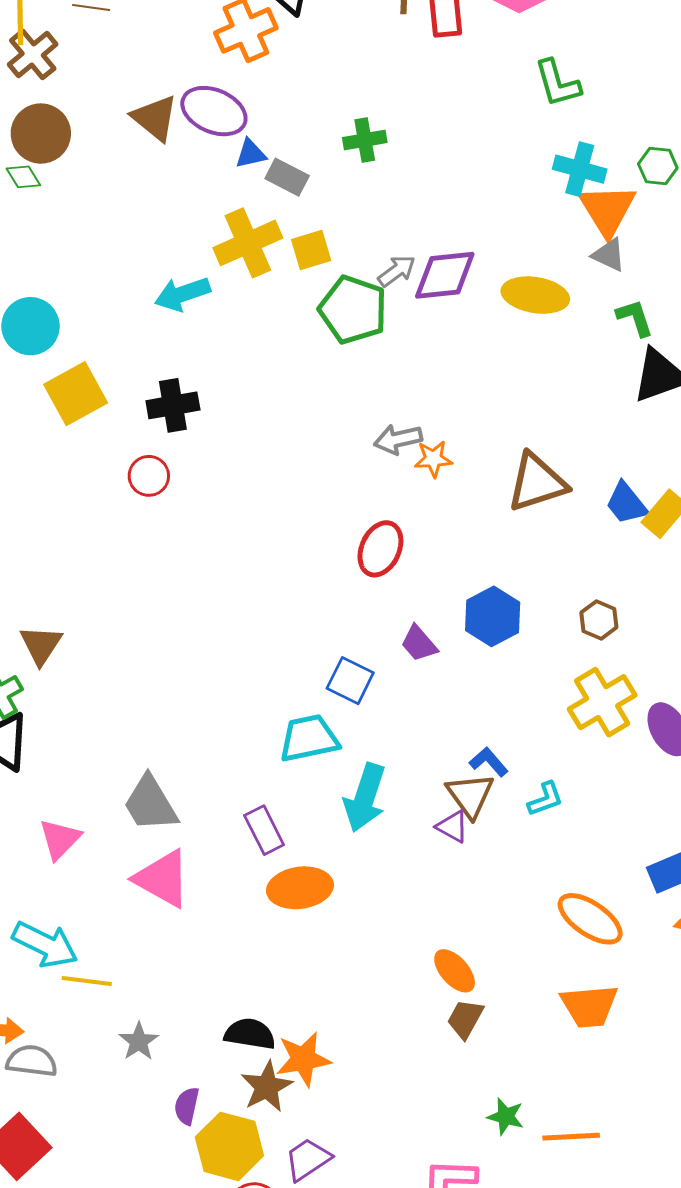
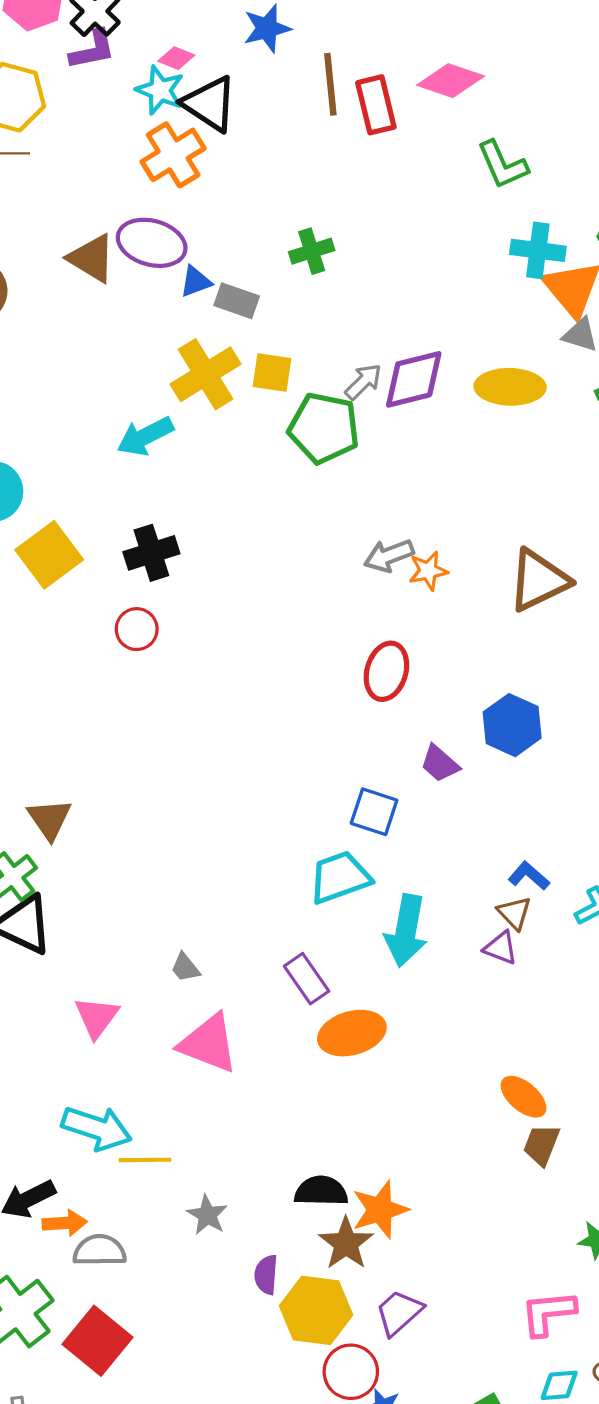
yellow square: (311, 250) -> (272, 372), turned 33
brown triangle: (470, 795) -> (514, 913), size x0.7
gray trapezoid: (150, 804) -> (185, 968), size x0.5

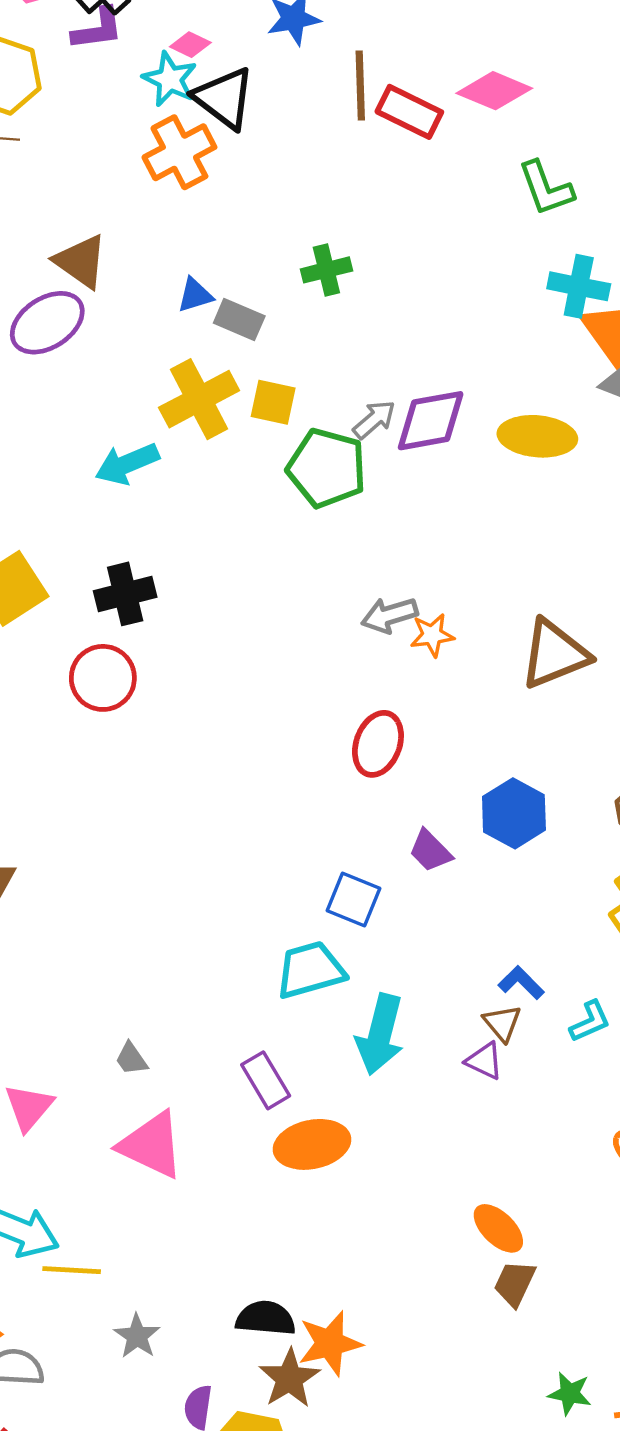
red rectangle: (376, 105) -> (409, 112), turned -54
purple ellipse: (152, 243) -> (47, 323), moved, turned -52
red circle: (137, 629) -> (103, 678), size x1.4

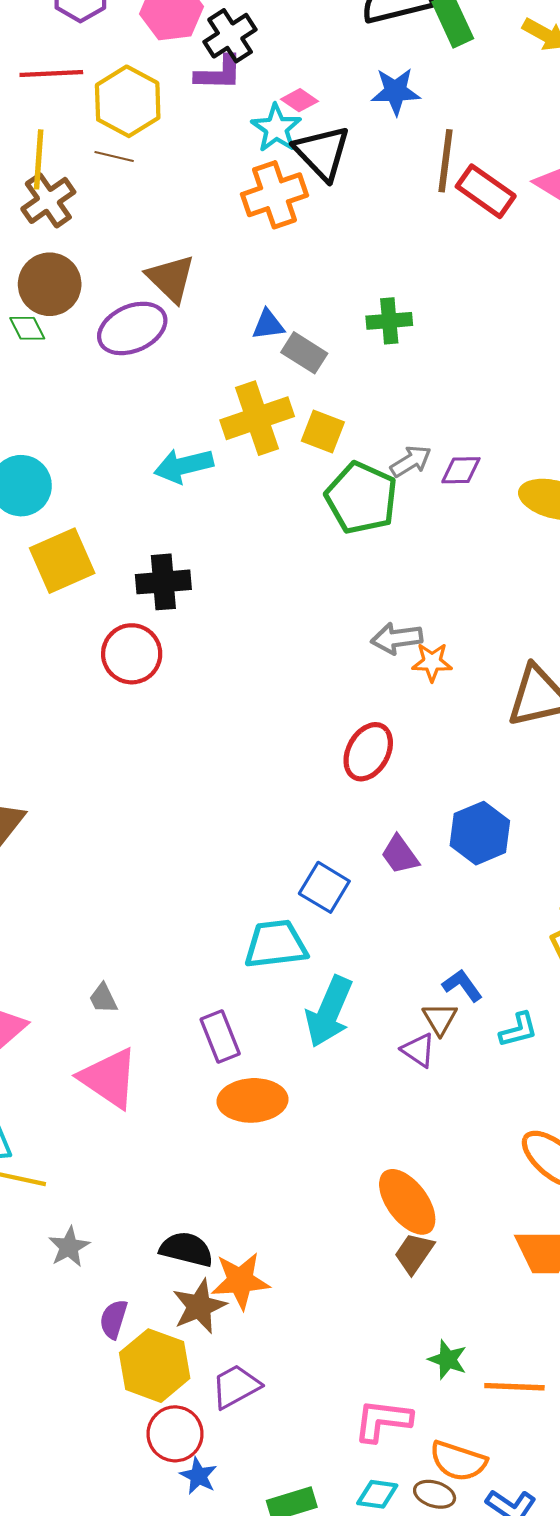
purple diamond: (431, 421) -> (461, 470), size x0.6
orange ellipse: (498, 1228) -> (407, 1202), size x1.4

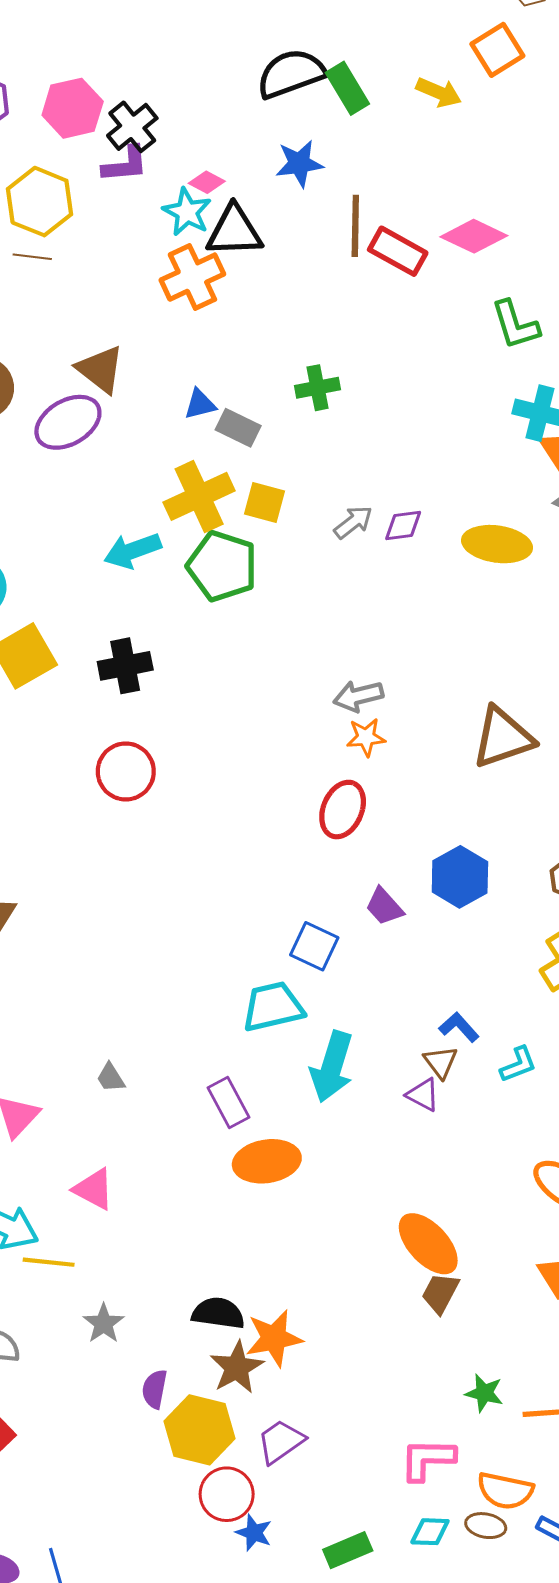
black triangle: (322, 153) -> (234, 231), turned -42
green pentagon: (361, 498) -> (222, 566), moved
red circle: (132, 654) -> (126, 771), moved
orange star: (432, 662) -> (366, 737), moved
pink triangle: (109, 1078) -> (94, 1189), moved, size x0.7

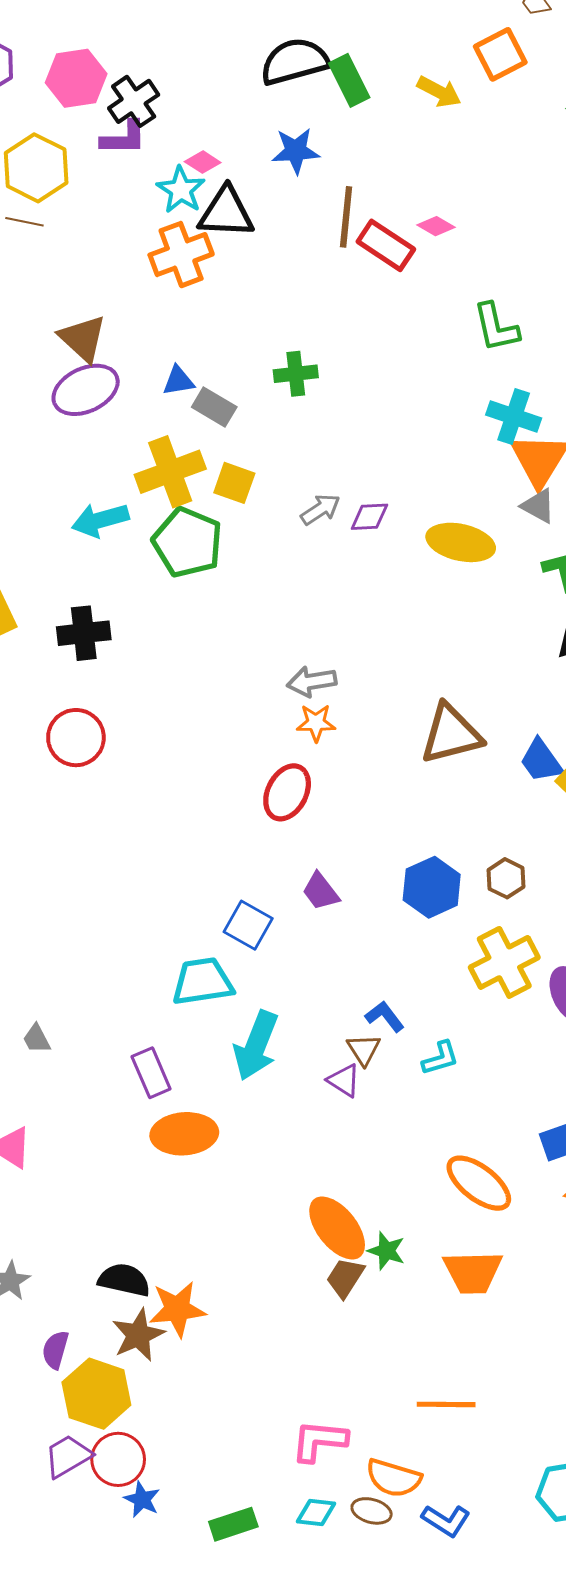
pink diamond: (474, 236) -> (436, 226), moved, size x0.6
purple ellipse: (68, 422) -> (86, 390), moved
blue hexagon: (460, 877) -> (432, 887), moved
green star: (484, 1393) -> (386, 1251), moved
purple trapezoid: (281, 1442) -> (68, 1456), moved

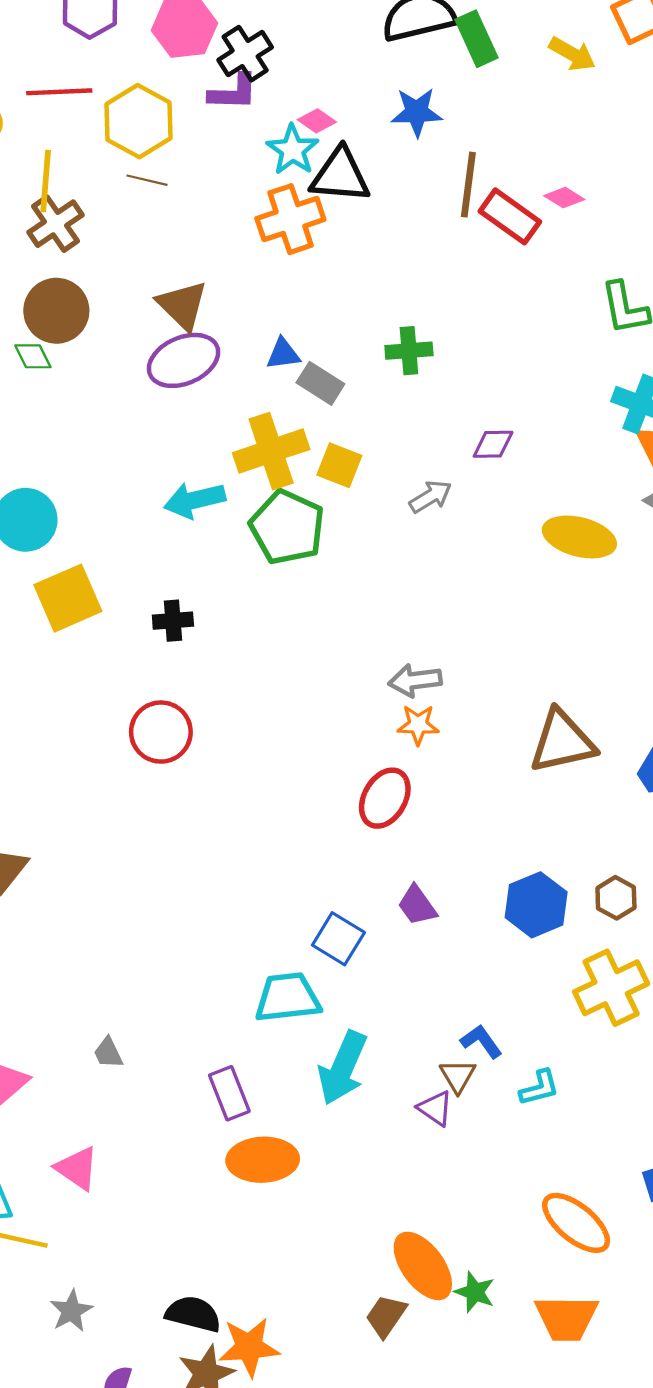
brown line: (24, 222) -> (147, 180), moved
purple diamond: (369, 517) -> (493, 444), moved
black cross: (84, 633) -> (173, 621), size x0.7
brown trapezoid: (345, 1278) -> (386, 1316), moved

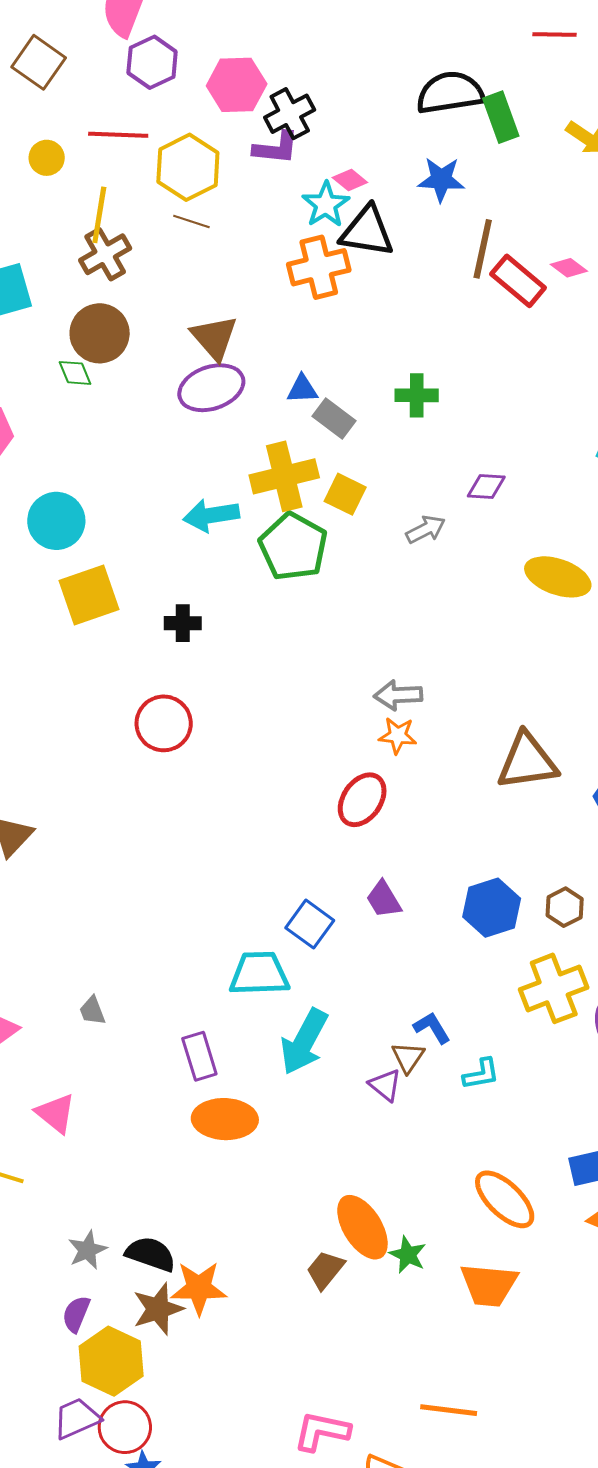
gray star: (71, 1311) -> (87, 1250), moved

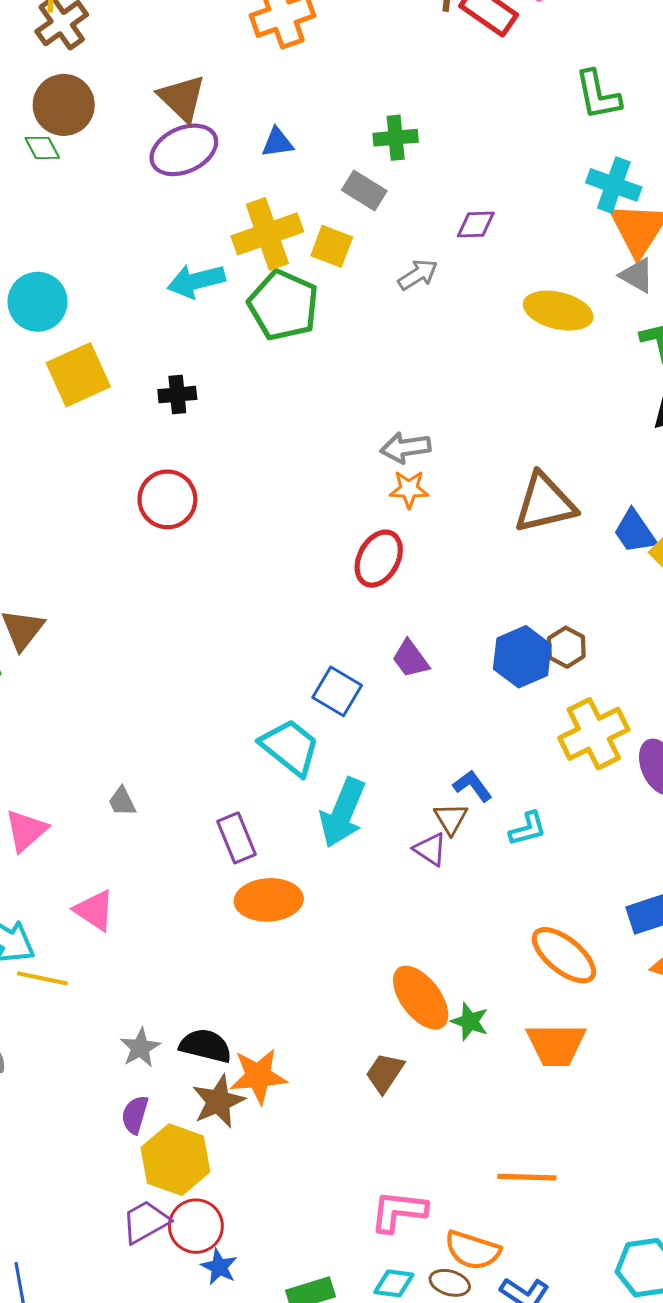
gray rectangle: (334, 419) -> (364, 191), moved
brown hexagon: (565, 907) -> (566, 647), moved
cyan trapezoid: (259, 974) -> (290, 747), turned 46
brown trapezoid: (325, 1270) -> (385, 1073), moved

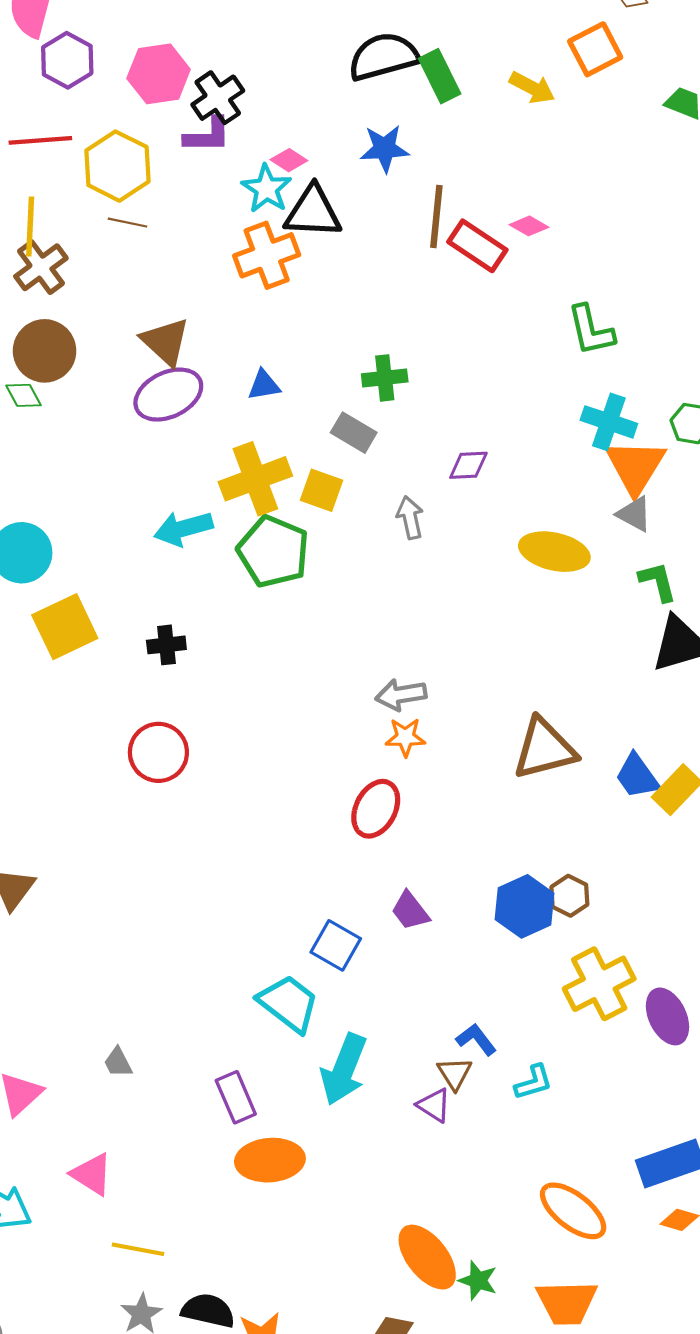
gray arrow: (418, 275) -> (410, 518), turned -69
yellow line: (42, 978) -> (138, 1249), moved

